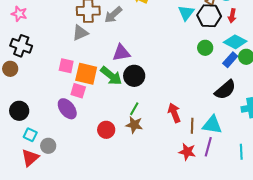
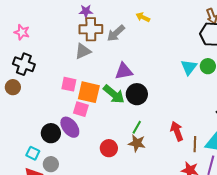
cyan triangle: (186, 13) -> (189, 67), moved
black circle: (19, 111) -> (51, 133), moved

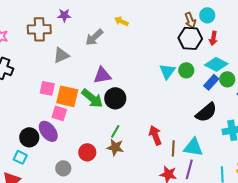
brown cross: (91, 29) -> (39, 29), moved
cyan square: (33, 153) -> (20, 157), moved
gray circle: (51, 164) -> (63, 168), moved

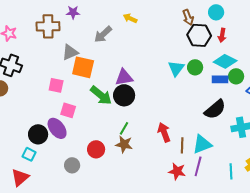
brown arrow: (190, 20) -> (188, 17), moved
purple triangle: (102, 75) -> (124, 77), moved
blue rectangle: (211, 82) -> (220, 79), turned 49
orange square: (67, 96) -> (83, 67), moved
cyan triangle: (193, 147) -> (202, 144), turned -30

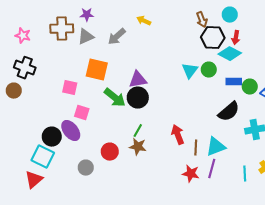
gray triangle: (70, 52) -> (86, 37), moved
cyan diamond: (225, 61) -> (230, 54), moved
green circle: (236, 76) -> (250, 87), moved
cyan square: (29, 154) -> (43, 157), size x1.6

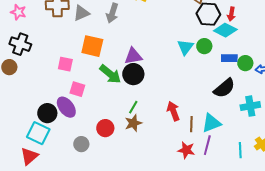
gray arrow: (117, 37) -> (112, 13), turned -30
brown star: (138, 147) -> (133, 123), turned -30

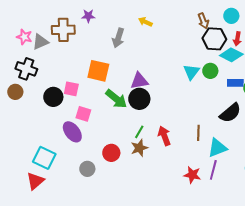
gray triangle: (81, 13) -> (40, 42), moved
red arrow: (173, 111) -> (164, 136), moved
black circle: (47, 113) -> (53, 97), moved
brown line: (191, 124) -> (198, 133), moved

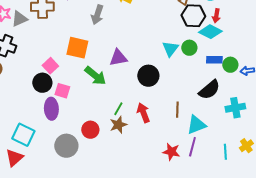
pink square: (71, 89) -> (50, 66), turned 35
black circle: (53, 97) -> (42, 83), moved
black circle: (139, 99) -> (148, 76), moved
purple ellipse: (72, 132) -> (51, 109), turned 35
gray circle: (87, 169) -> (66, 146), size x1.5

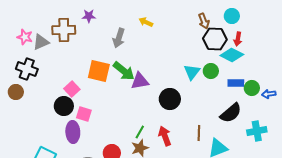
green arrow: (95, 76) -> (124, 71), moved

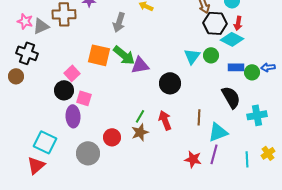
blue arrow: (269, 94) -> (268, 67), moved
black semicircle: (231, 113) -> (231, 97), turned -80

